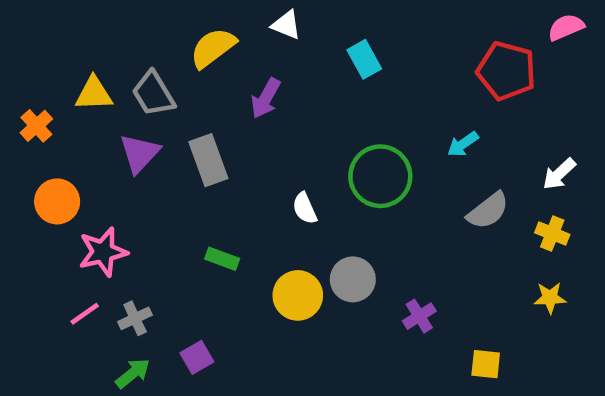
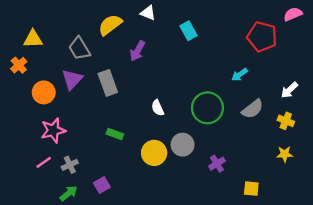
yellow triangle: (94, 94) -> (33, 39), moved
green circle: (380, 176) -> (207, 108), moved
orange circle: (57, 201) -> (44, 92), moved

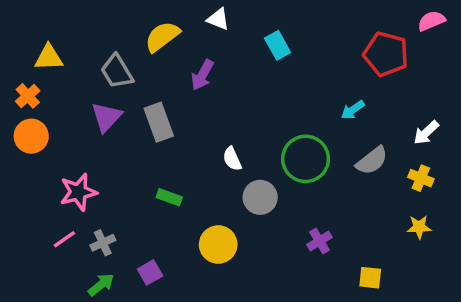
orange circle: (44, 92) -> (31, 136), moved
gray circle: (183, 145) -> (260, 197), moved
yellow circle: (154, 153) -> (218, 244), moved

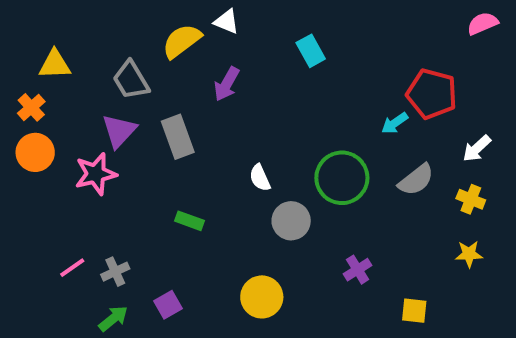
white triangle: (218, 19) -> (227, 21), moved
red pentagon: (386, 54) -> (432, 94), moved
pink star: (78, 192) -> (96, 174), moved
yellow circle: (218, 244) -> (262, 297), moved

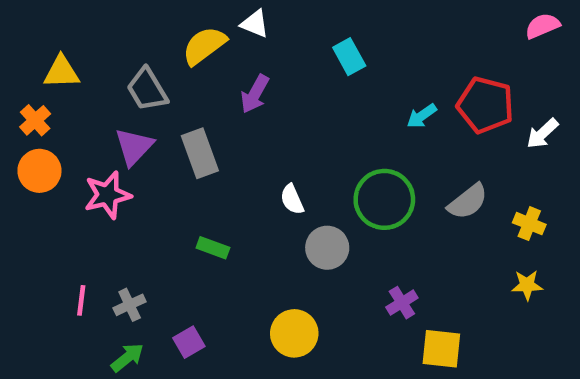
cyan arrow: (395, 123) -> (422, 116), moved
white arrow: (477, 148) -> (542, 133), moved
pink line: (72, 268) -> (81, 300), turned -48
yellow square: (414, 311) -> (441, 349), moved, size x1.4

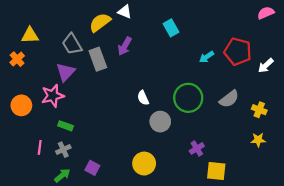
gray rectangle: (200, 153) -> (98, 59), moved
orange circle: (39, 171) -> (21, 105), moved
green rectangle: (213, 248) -> (66, 126), moved
purple square: (189, 342) -> (92, 168), turned -32

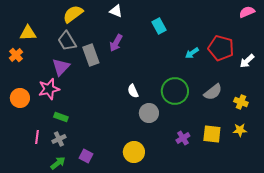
yellow semicircle: (100, 22) -> (73, 14), moved
yellow square: (216, 171) -> (212, 134), moved

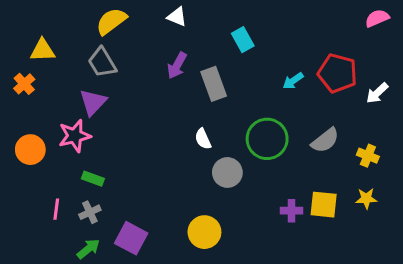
gray rectangle: (91, 55) -> (214, 84), moved
purple cross: (183, 138) -> (292, 211), moved, turned 32
purple square: (86, 156) -> (131, 238), size x1.5

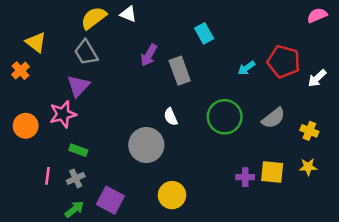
white triangle: (177, 17) -> (128, 14), moved
yellow triangle: (43, 50) -> (36, 42), turned 40
gray circle: (227, 172) -> (146, 145), moved, size x1.4

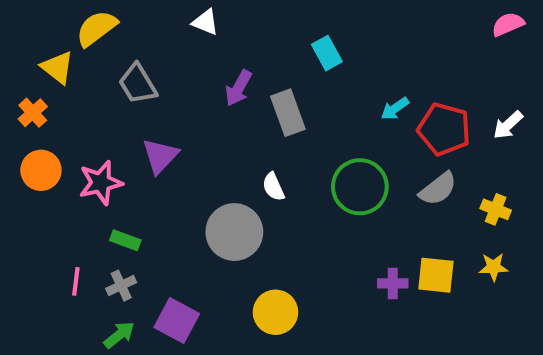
yellow semicircle: (94, 18) -> (97, 28), moved
red pentagon: (284, 62) -> (444, 129), moved
purple triangle: (78, 86) -> (160, 156), moved
orange circle: (26, 126) -> (41, 170), moved

